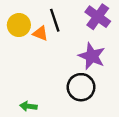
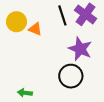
black line: (55, 20) -> (62, 15), moved

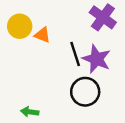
black line: (62, 15) -> (75, 54), moved

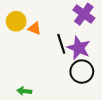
black circle: (85, 92) -> (82, 72), moved

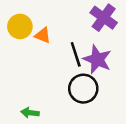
black circle: (82, 72) -> (83, 89), moved

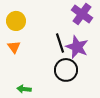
orange triangle: (43, 35) -> (14, 47), moved, turned 32

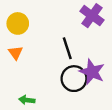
purple star: (77, 47) -> (92, 72), moved

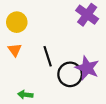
black line: (67, 48) -> (48, 56), moved

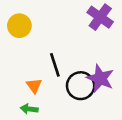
orange triangle: (15, 50) -> (34, 86), moved

